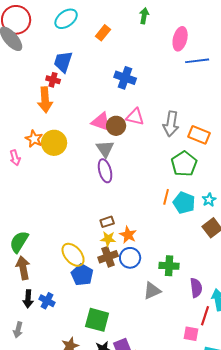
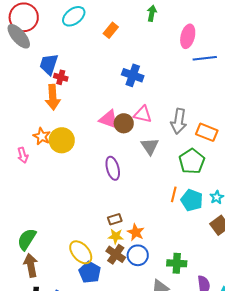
blue trapezoid: (63, 62) -> (49, 64), moved
gray triangle: (105, 149) -> (150, 146), moved
brown cross: (108, 257) -> (116, 254), turned -36

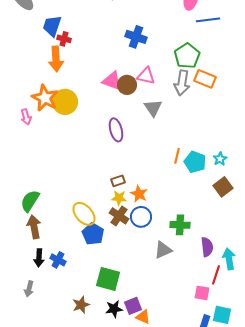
orange rectangle: (207, 132) -> (205, 79), moved
orange star: (42, 136) -> (45, 98), size x1.5
green pentagon: (192, 161) -> (187, 56), moved

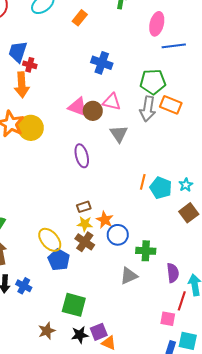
green pentagon: (187, 56) -> (153, 82), turned 30
blue circle: (141, 217) -> (118, 235), moved

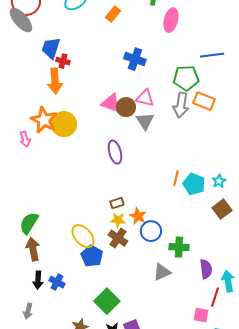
pink ellipse: (157, 24) -> (171, 20), moved
blue line: (174, 46) -> (212, 55), moved
gray triangle: (119, 134) -> (145, 121), moved
green square: (74, 305) -> (107, 301), turned 30

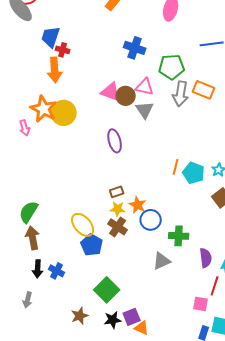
green pentagon: (186, 78) -> (172, 67), moved

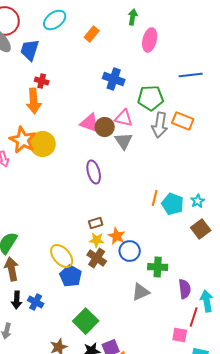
blue trapezoid: (51, 37) -> (30, 50), moved

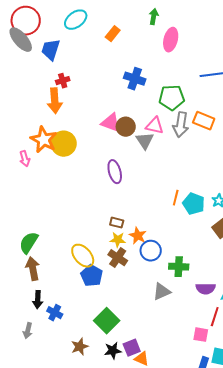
red cross: (42, 81) -> (63, 81), turned -32
pink triangle: (124, 118) -> (155, 126), moved
brown rectangle: (96, 223) -> (117, 223), turned 32
purple semicircle: (185, 289) -> (206, 289), turned 96
blue cross: (36, 302) -> (55, 313), moved

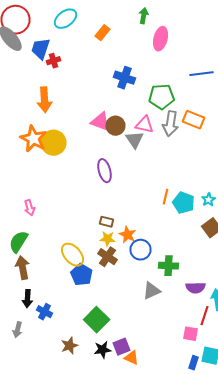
red cross: (63, 81) -> (54, 61), moved
pink arrow: (25, 159) -> (30, 208), moved

